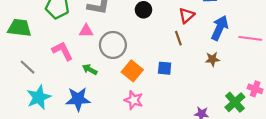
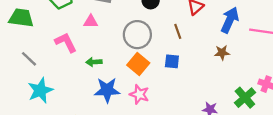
brown line: (178, 38) -> (178, 31), moved
gray circle: (113, 45) -> (137, 35), moved
green arrow: (90, 69) -> (94, 62), turned -32
blue star: (78, 99) -> (107, 90), moved

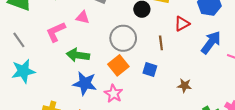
pink L-shape: (66, 42) -> (56, 32), turned -100
brown star: (222, 53) -> (184, 86), moved
green arrow: (94, 62) -> (78, 55), size x1.5

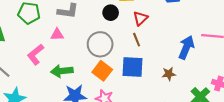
red triangle: (182, 24) -> (140, 18), moved
blue arrow: (211, 42) -> (186, 47), moved
blue square: (150, 70) -> (133, 67), size x1.6

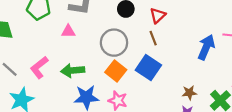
pink L-shape: (35, 54) -> (39, 67), moved
blue square: (133, 67) -> (148, 68), turned 30
brown star: (169, 74) -> (189, 93), moved

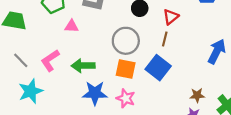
pink triangle: (68, 31) -> (71, 26), moved
brown line: (153, 38) -> (165, 39), turned 32
orange square: (116, 71) -> (126, 69), turned -30

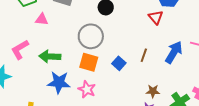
red triangle: (171, 17) -> (156, 17), moved, turned -35
brown line: (165, 39) -> (144, 55), moved
blue square: (158, 68) -> (119, 63), size x0.6

